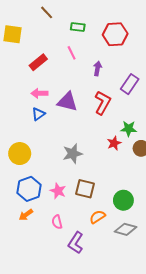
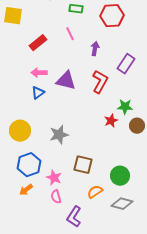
gray star: (73, 154) -> (59, 135), moved
pink star: (58, 191) -> (54, 178), moved

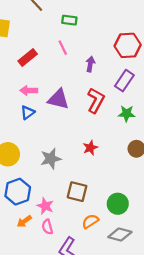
red hexagon: (112, 16) -> (128, 45), moved
green star: (125, 107) -> (127, 114), moved
red star: (111, 121) -> (90, 148), moved
orange arrow: (26, 190) -> (24, 221), moved

